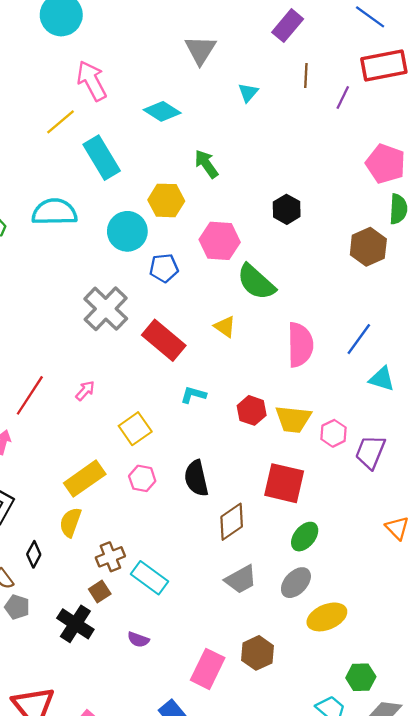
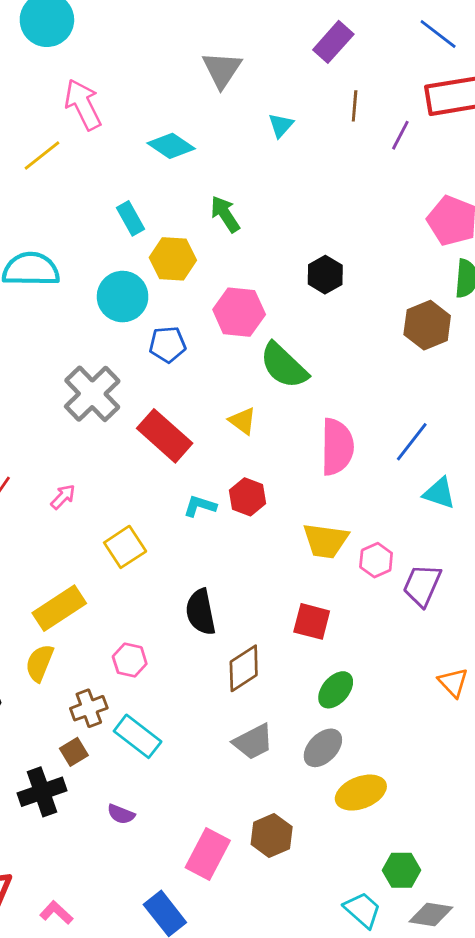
cyan rectangle: (102, 158) -> (131, 218), moved, size x0.6
red hexagon: (252, 410) -> (248, 497), moved
pink hexagon: (142, 478) -> (130, 660), moved
red square: (284, 483) -> (312, 621), size x0.7
black cross: (75, 624) -> (42, 792), turned 36

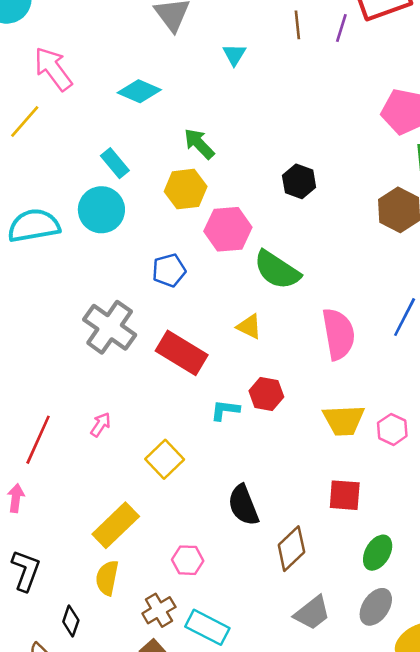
purple line: (400, 135) -> (341, 28), moved
yellow hexagon: (173, 259) -> (186, 189), moved
cyan circle: (123, 297) -> (101, 210), moved

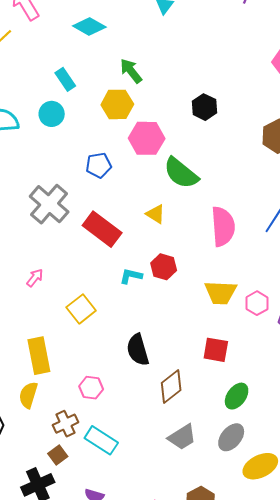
cyan circle: (101, 210) -> (52, 114), size x0.7
yellow rectangle: (116, 525) -> (39, 356), turned -63

